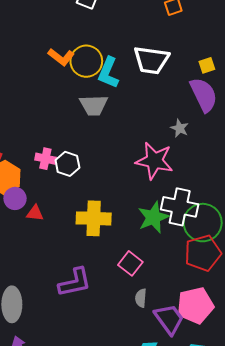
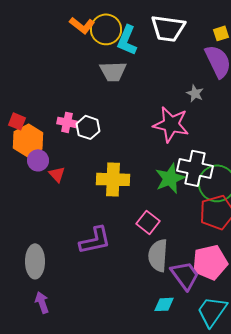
red triangle: (35, 213) -> (57, 174), turned 42
gray semicircle: (141, 298) -> (158, 255), size x1.8

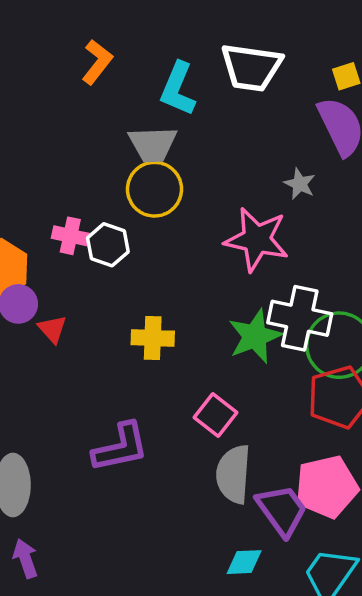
orange L-shape: (82, 25) -> (97, 62), turned -90
yellow circle: (106, 29) -> (155, 189), moved
yellow cross: (113, 179) -> (153, 338), size x0.7

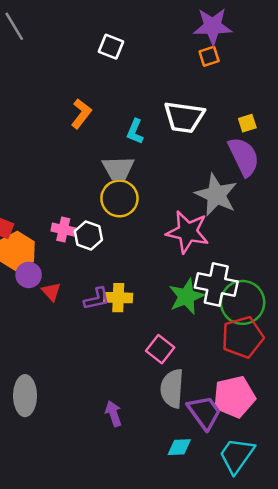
cyan L-shape: (178, 89) -> (135, 131), size x0.7
gray star: (300, 184) -> (216, 195), size x2.0
purple L-shape: (120, 447) -> (97, 299), moved, size x0.7
purple arrow: (25, 558) -> (113, 414), moved

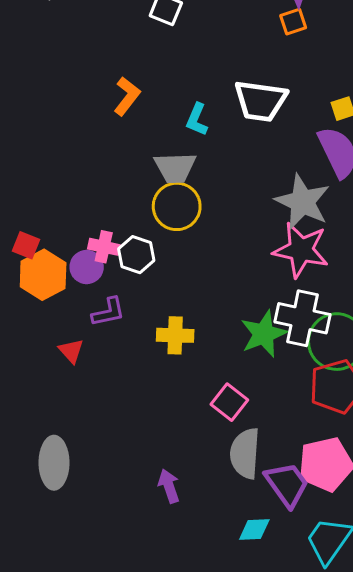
pink star: (188, 232) -> (301, 250), moved
purple circle: (29, 275) -> (87, 267), moved
red triangle: (51, 292) -> (71, 351), moved
purple L-shape: (97, 299) -> (108, 312), moved

